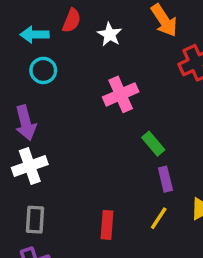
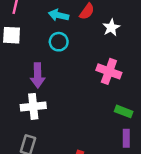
pink cross: (121, 94) -> (109, 71), turned 30
green rectangle: (153, 144) -> (124, 111), turned -42

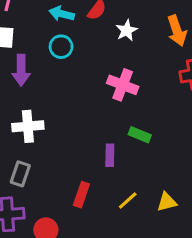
purple arrow: (38, 75) -> (21, 70), moved
purple rectangle: (126, 138) -> (110, 155), moved

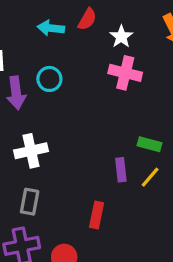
cyan circle: (61, 47) -> (49, 79), moved
pink cross: (123, 85) -> (125, 73), moved
yellow line: (128, 200) -> (150, 177), moved

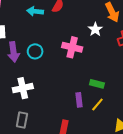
white star: (121, 37) -> (95, 29), moved
pink cross: (125, 73) -> (72, 47), moved
cyan circle: (49, 79) -> (35, 51), moved

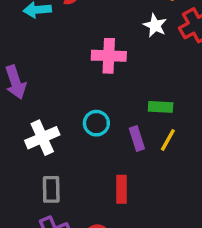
white star: (95, 29) -> (155, 25), moved
cyan circle: (35, 51) -> (96, 123), moved

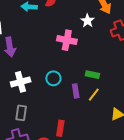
white star: (155, 25) -> (87, 21), moved
red rectangle: (122, 189) -> (60, 128), moved

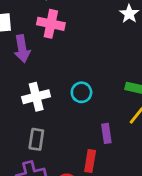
pink cross: (67, 40) -> (51, 24), moved
purple rectangle: (76, 91) -> (106, 133), moved

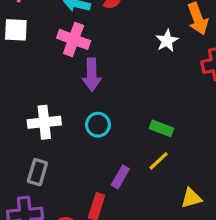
purple arrow: (22, 49) -> (92, 75), moved
purple rectangle: (106, 133) -> (120, 177), turned 30

